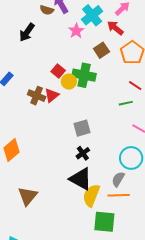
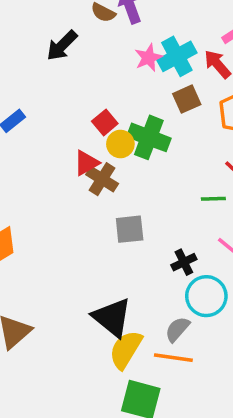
cyan cross: (92, 15) -> (177, 56), moved
brown cross: (37, 96) -> (102, 179), moved
black cross: (83, 153) -> (184, 262), moved

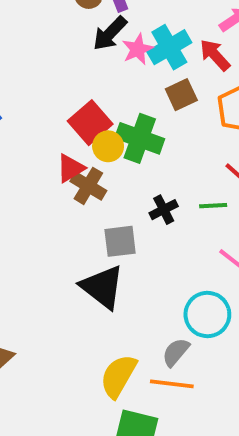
black arrow: (62, 46) -> (110, 33), moved
red square: (105, 122) -> (90, 123), size x1.5
black cross: (184, 262) -> (164, 210), moved
black triangle: (112, 318) -> (102, 287), moved

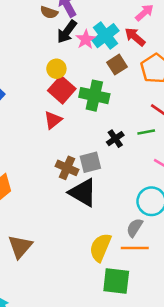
yellow circle: (108, 146) -> (56, 69), moved
brown cross: (88, 186) -> (67, 168), moved

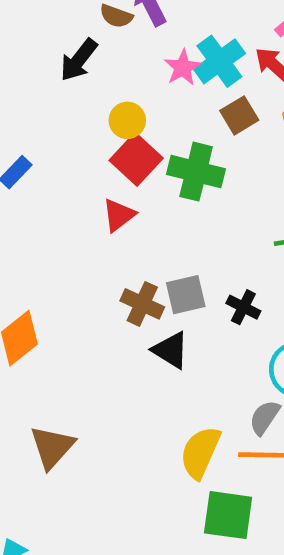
black arrow: (67, 32) -> (79, 60), moved
black cross: (115, 139) -> (243, 307), moved, turned -30
black triangle: (83, 192) -> (171, 350), size x0.7

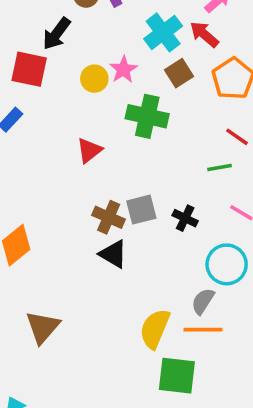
pink star: (183, 68) -> (123, 70), moved
red square: (136, 159) -> (29, 69), moved, turned -30
black triangle: (171, 350) -> (113, 254), moved

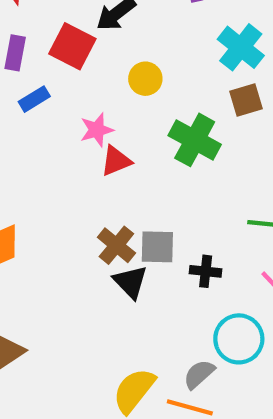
cyan cross: (163, 32) -> (241, 47), turned -30
pink star: (123, 70) -> (97, 130), moved
black cross: (185, 218) -> (206, 271), turned -35
black triangle: (113, 254) -> (130, 282), moved

